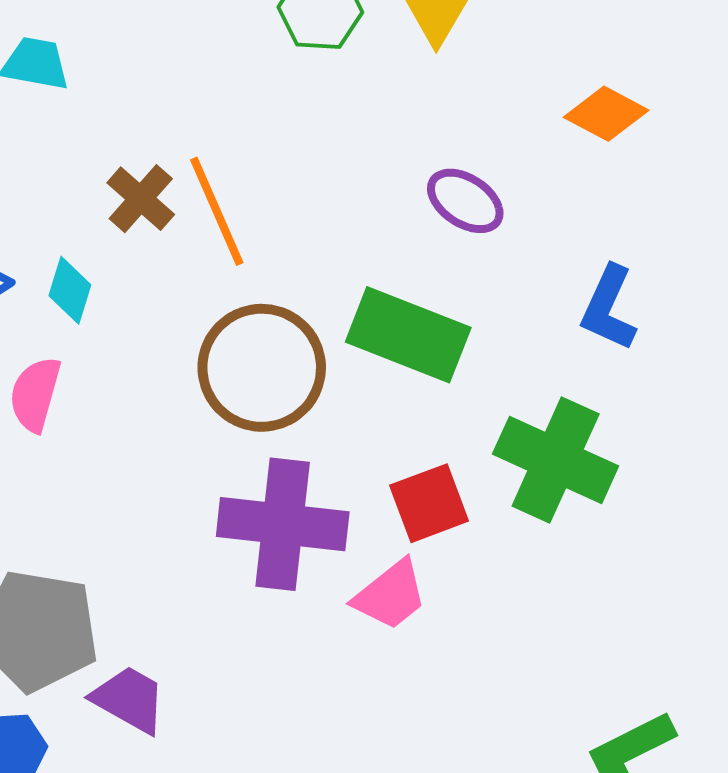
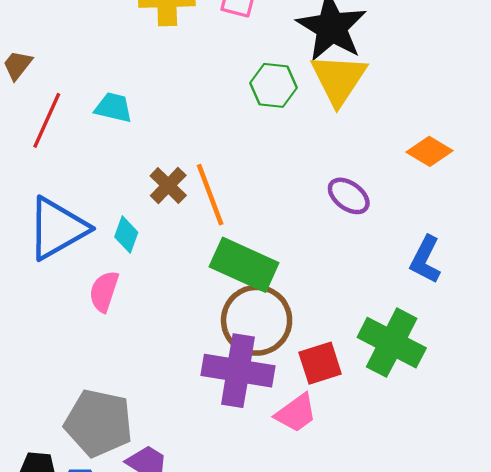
green rectangle: (408, 335) -> (244, 265), moved
brown circle: (262, 368) -> (257, 320), moved

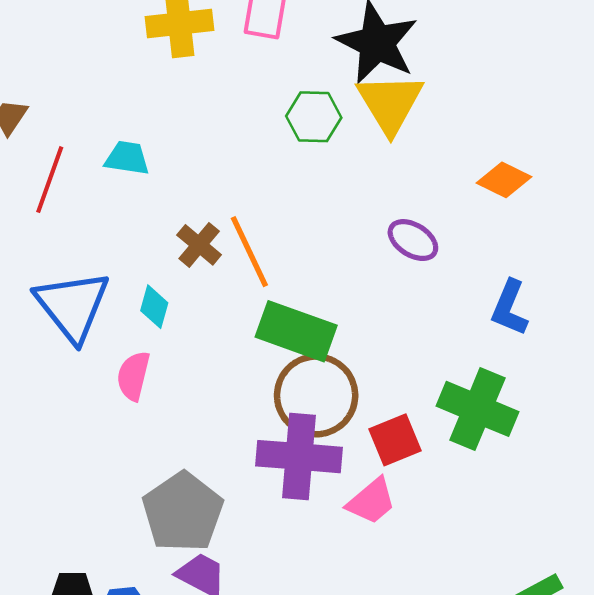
blue triangle: (57, 228) -> (72, 306), turned -34
gray pentagon: (99, 423) -> (183, 512), moved, turned 30

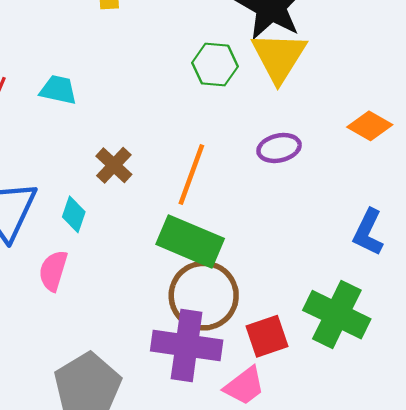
purple ellipse: (413, 240) -> (279, 148), moved, turned -48
orange line: (249, 252) -> (191, 175), moved, turned 42

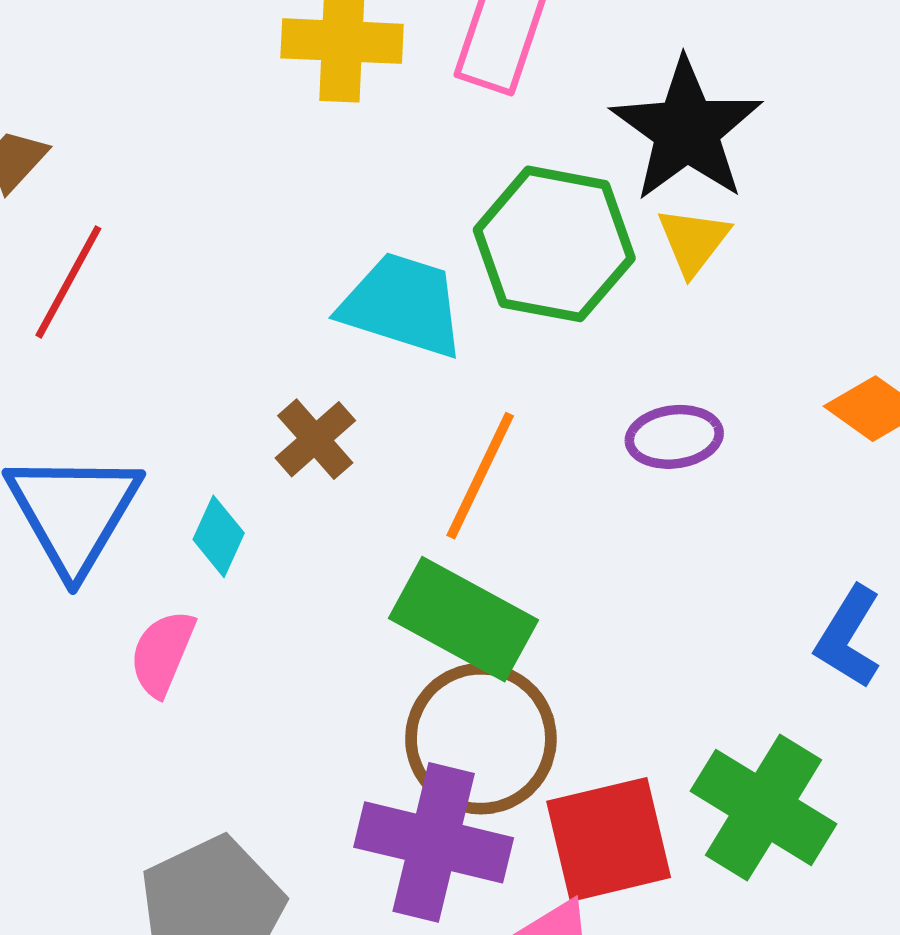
yellow triangle: (279, 57) -> (693, 241), size x0.6
green hexagon: (215, 65) -> (554, 244), size x1.6
cyan trapezoid: (58, 90) -> (403, 305), moved, size x1.6
red square: (267, 336) -> (609, 839), size x1.4

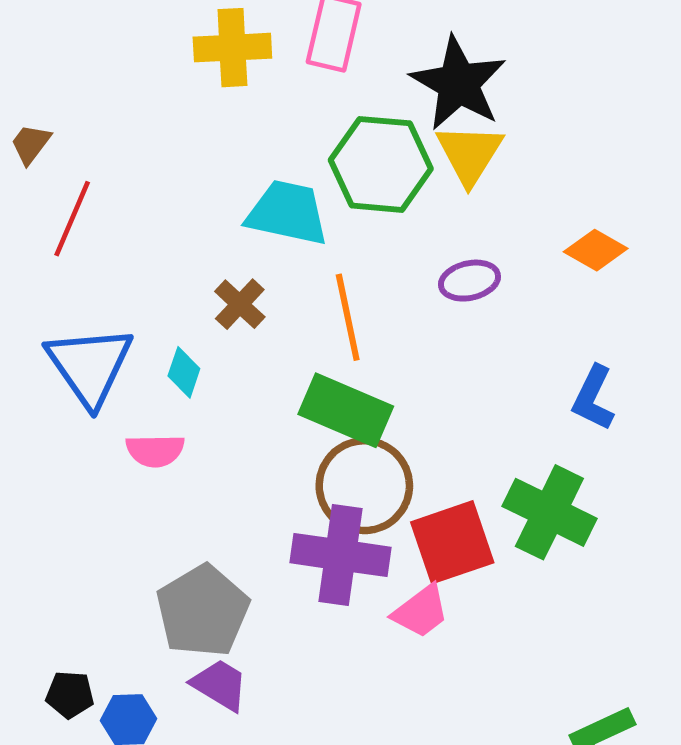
yellow triangle: (693, 241) -> (470, 154), size x1.4
orange line: (480, 476) -> (348, 317), turned -32
pink semicircle: (162, 653) -> (155, 451), turned -108

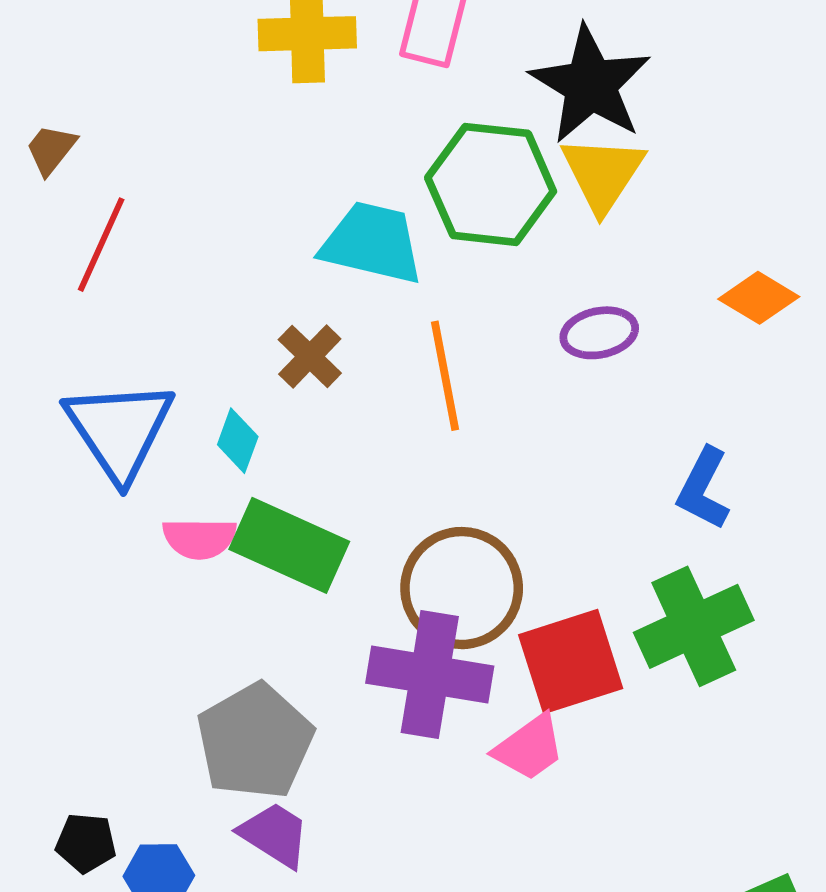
blue L-shape: (593, 398) -> (704, 489), moved
green rectangle: (346, 410) -> (289, 545), moved
green cross: (549, 512) -> (694, 626), turned 38

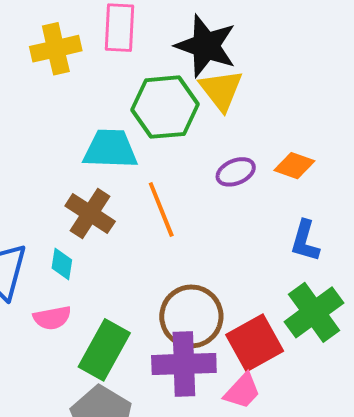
orange diamond: (759, 298) -> (294, 166), moved
brown cross: (310, 356) -> (90, 214), size x1.4
green rectangle: (289, 545) -> (104, 350), moved, turned -74

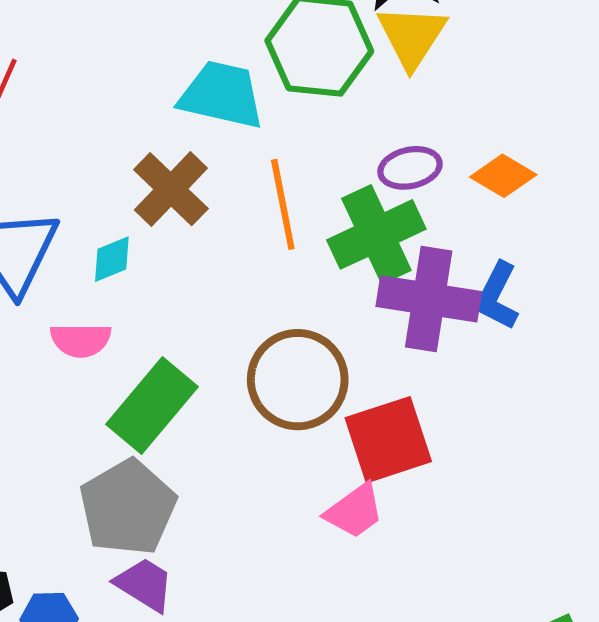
cyan diamond: (62, 264) -> (112, 259), turned 48
green cross: (314, 312) -> (376, 234), moved
purple cross: (184, 364) -> (429, 299), moved

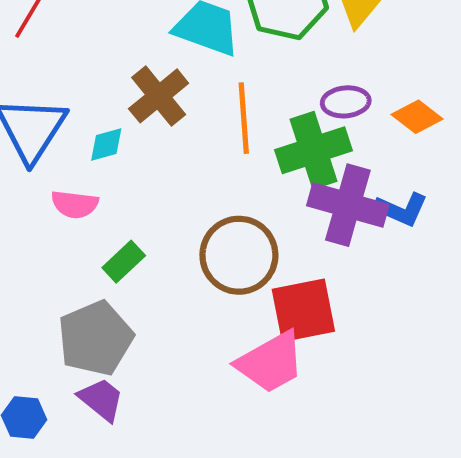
blue L-shape: (497, 296) -> (401, 209), turned -100
green rectangle: (152, 406) -> (124, 262), size x0.6
pink trapezoid: (355, 511) -> (271, 362), size x1.5

